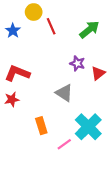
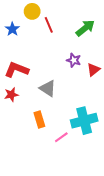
gray triangle: (64, 93) -> (48, 88), moved
cyan cross: (88, 127) -> (84, 121), turned 30

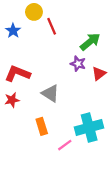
green arrow: (85, 28) -> (90, 42), moved

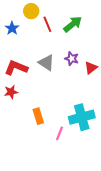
green arrow: (90, 42) -> (73, 24), moved
gray triangle: (50, 93) -> (46, 63), moved
pink line: (65, 145) -> (59, 133), turned -32

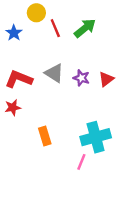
purple star: (72, 59) -> (81, 78), moved
pink line: (59, 133) -> (81, 162), moved

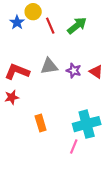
blue star: (14, 33) -> (17, 22), moved
gray triangle: (54, 73) -> (49, 66), turned -42
red triangle: (106, 79) -> (96, 72), turned -48

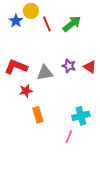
gray triangle: (49, 66) -> (45, 73), moved
red star: (12, 97) -> (26, 91), moved
cyan cross: (87, 124) -> (81, 116), size x0.7

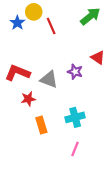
green arrow: (72, 24) -> (90, 16), moved
red triangle: (90, 67) -> (98, 58), moved
gray triangle: (45, 73) -> (49, 79), turned 30
cyan cross: (81, 116) -> (75, 117), moved

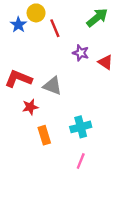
purple star: (75, 72) -> (81, 53), moved

